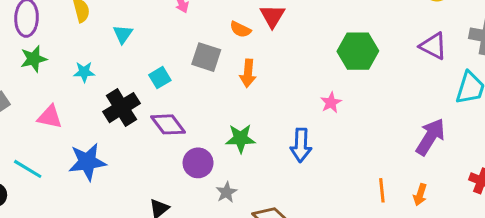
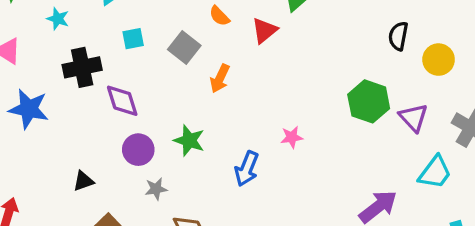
orange semicircle: (240, 29) -> (219, 16), moved
green hexagon: (358, 51) -> (369, 101), moved
cyan square: (160, 78) -> (133, 39), moved

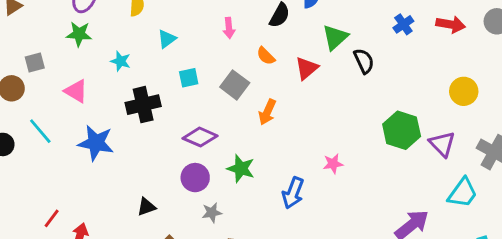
black semicircle: (398, 36) -> (364, 61), moved, turned 145
purple diamond: (122, 101) -> (200, 137), moved, turned -48

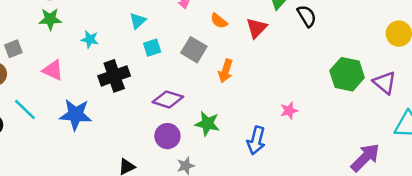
cyan triangle: (167, 39) -> (138, 21), moved

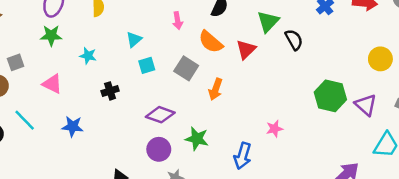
orange semicircle: (219, 21) -> (211, 42), size x1.5
black cross: (114, 76) -> (110, 91), size x0.6
blue star: (76, 115) -> (73, 126), size x0.7

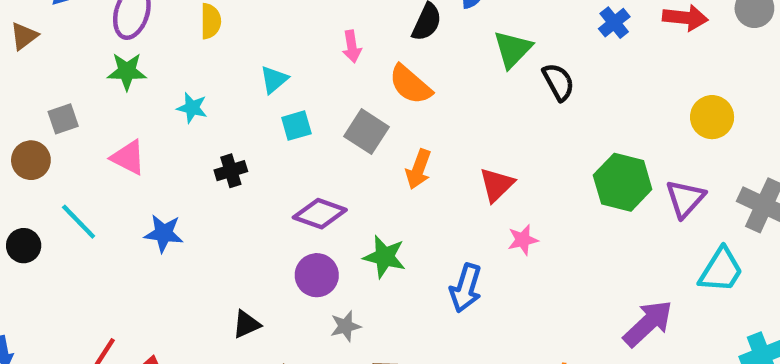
red triangle: (246, 50) -> (497, 185), moved
purple triangle: (366, 105) -> (685, 199), turned 30

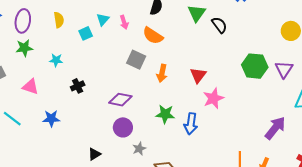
cyan triangle: (274, 80) -> (103, 19), moved
cyan square: (296, 126) -> (86, 33), moved
pink star: (523, 240) -> (213, 98), size x1.5
green star: (385, 257) -> (165, 114), moved

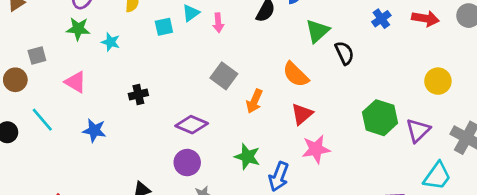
orange semicircle: (153, 36) -> (296, 74), moved
cyan star: (56, 60) -> (111, 42), moved

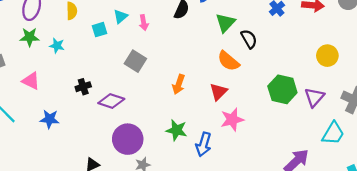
orange semicircle: (296, 74) -> (228, 61), moved
gray square: (224, 76) -> (135, 61), moved
purple diamond: (192, 125) -> (111, 101), moved
purple circle: (187, 163) -> (128, 139), size x1.4

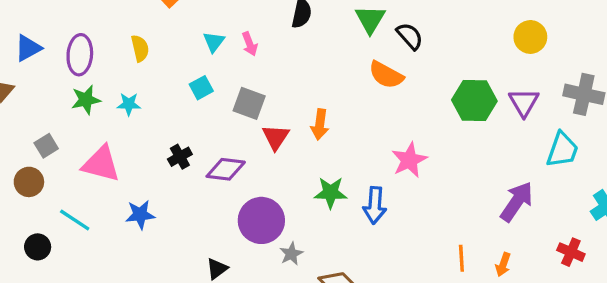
cyan square: (100, 30) -> (201, 88), moved
pink triangle: (31, 81) -> (101, 164), size x1.4
red triangle: (218, 92) -> (276, 137), moved

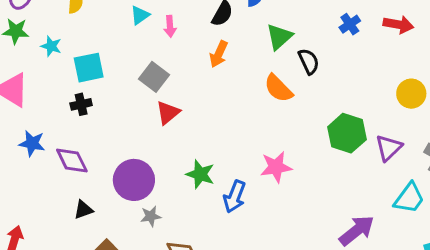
cyan square: (201, 88) -> (89, 68), moved, size x1.5
orange arrow: (320, 124) -> (219, 54), moved
purple diamond: (226, 169) -> (72, 161), moved, turned 40

